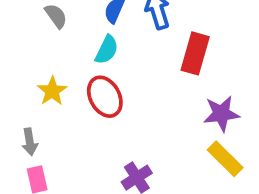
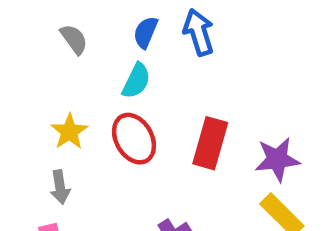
red rectangle: (195, 53) -> (210, 143), moved
gray arrow: (30, 142) -> (60, 187), moved

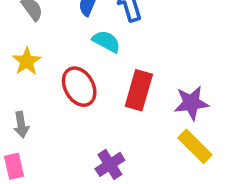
cyan semicircle: (136, 81) -> (106, 41), moved, turned -88
yellow star: (69, 132) -> (27, 61), moved

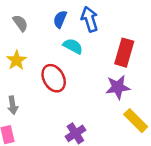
red rectangle: (139, 90) -> (124, 53), moved
purple star: (191, 103) -> (118, 87), moved

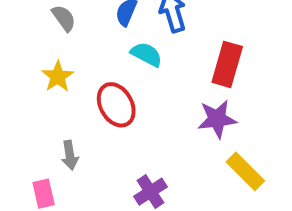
gray arrow: (13, 105) -> (70, 155), moved

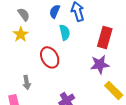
cyan semicircle: (146, 54) -> (65, 32), turned 49
yellow star: (58, 77) -> (21, 34), moved

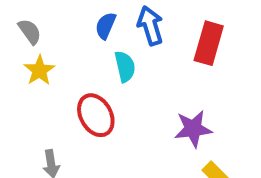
gray semicircle: (24, 14) -> (30, 31), moved
red rectangle: (105, 37) -> (209, 43), moved

